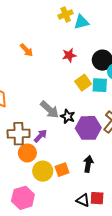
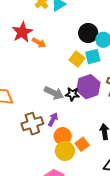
orange arrow: (26, 50) -> (39, 43), moved
red star: (69, 55) -> (22, 32), moved, size x1.5
purple hexagon: (88, 128) -> (88, 87), moved
orange circle: (27, 153) -> (63, 136), moved

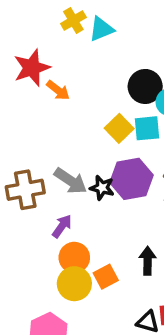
brown cross: (32, 124) -> (25, 190), moved

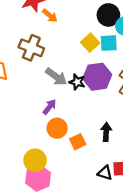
brown cross: (25, 190) -> (31, 48), moved, turned 30
yellow circle: (74, 284) -> (35, 160), moved

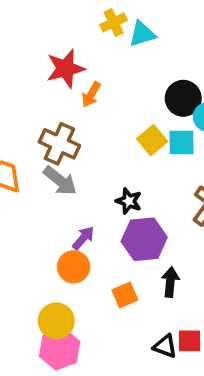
orange arrow: (50, 16) -> (91, 95), turned 77
gray arrow: (56, 77) -> (60, 181), moved
purple hexagon: (97, 77) -> (144, 239), moved
orange circle: (57, 128) -> (74, 267), moved

